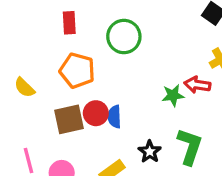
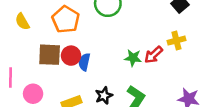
red arrow: (197, 85) -> (154, 55), turned -66

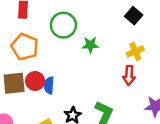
red arrow: (154, 55) -> (129, 75), moved, turned -36
green star: (133, 58) -> (90, 45), moved

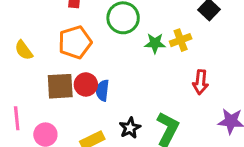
orange pentagon: (25, 47) -> (75, 42), turned 30
yellow cross: (135, 51) -> (181, 40), moved

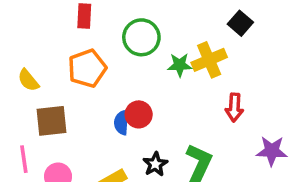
yellow cross: (181, 40) -> (209, 60), size x1.4
red circle: (86, 84) -> (139, 114), moved
brown square: (60, 86) -> (52, 121), moved

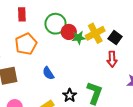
black square: (240, 23) -> (115, 38), moved
red circle: (139, 114) -> (69, 32), moved
blue semicircle: (122, 122) -> (48, 73), turned -32

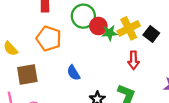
orange pentagon: (26, 44) -> (49, 39), turned -30
red arrow: (112, 59) -> (133, 60), moved

